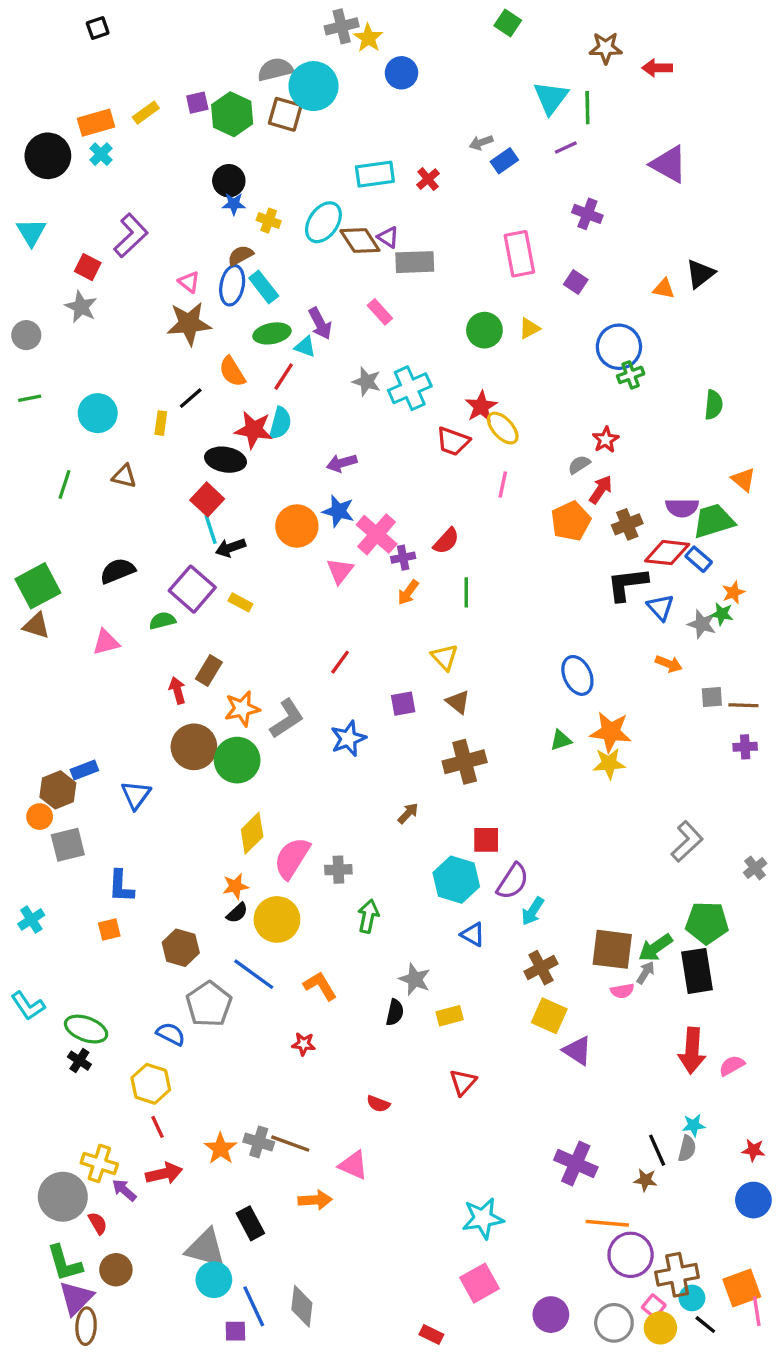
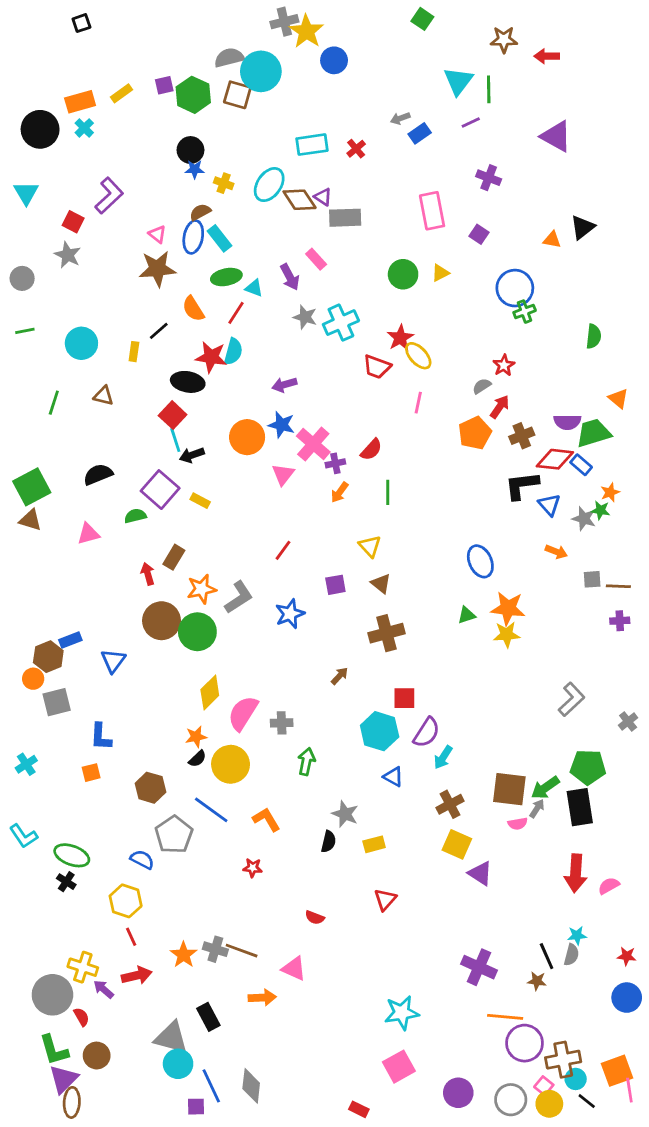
yellow star: (368, 38) -> (306, 31), size x1.4
purple arrow: (320, 323) -> (290, 277), moved

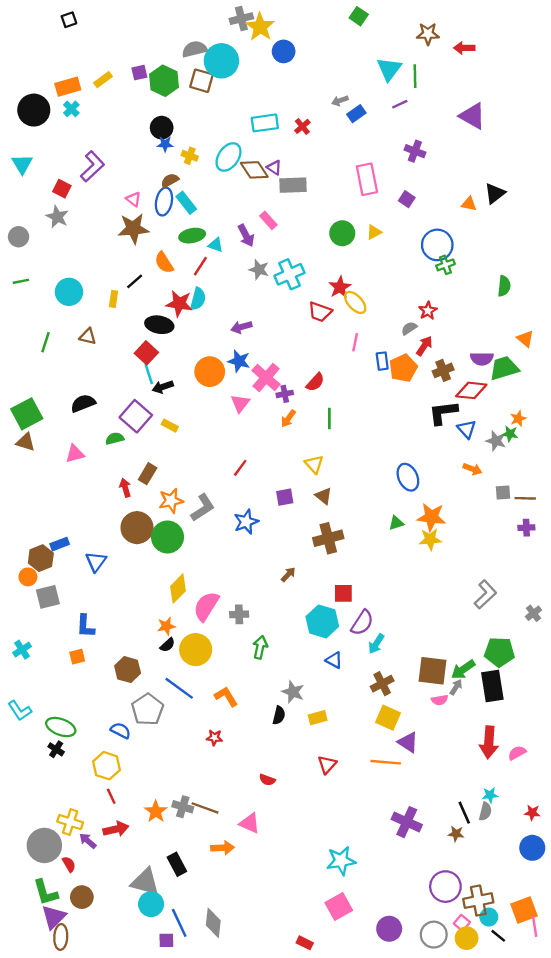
blue rectangle: (581, 465) -> (382, 361), moved, turned 42
orange line: (505, 1017) -> (386, 762), moved

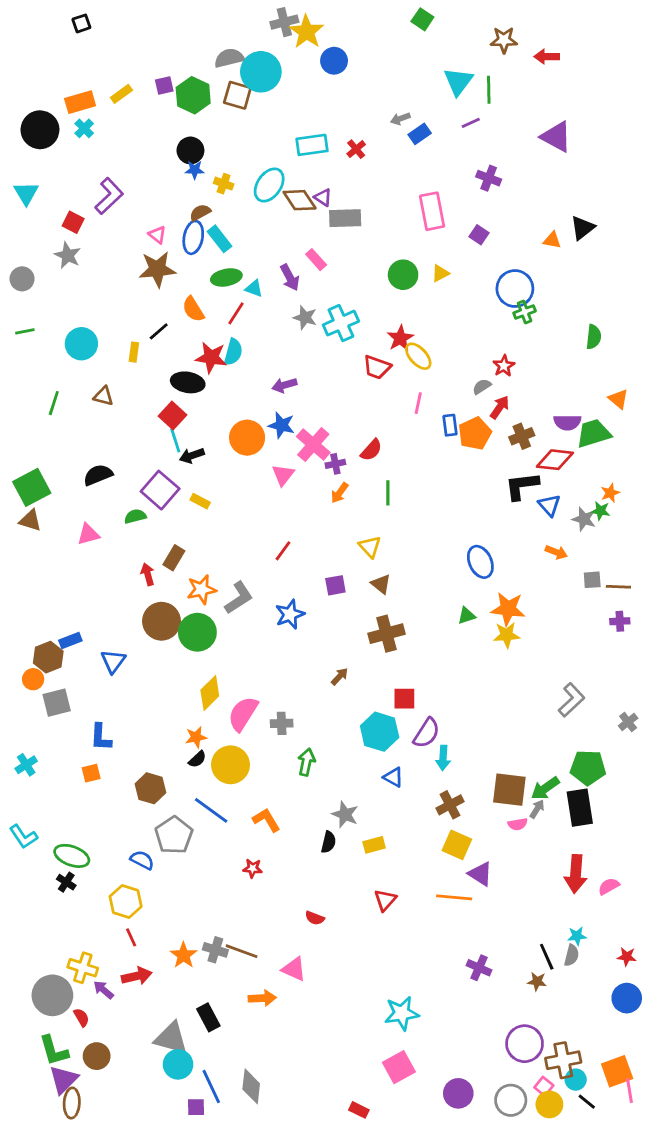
cyan arrow: (376, 644) -> (443, 758), turned -30
purple cross: (407, 822) -> (479, 968), size x0.7

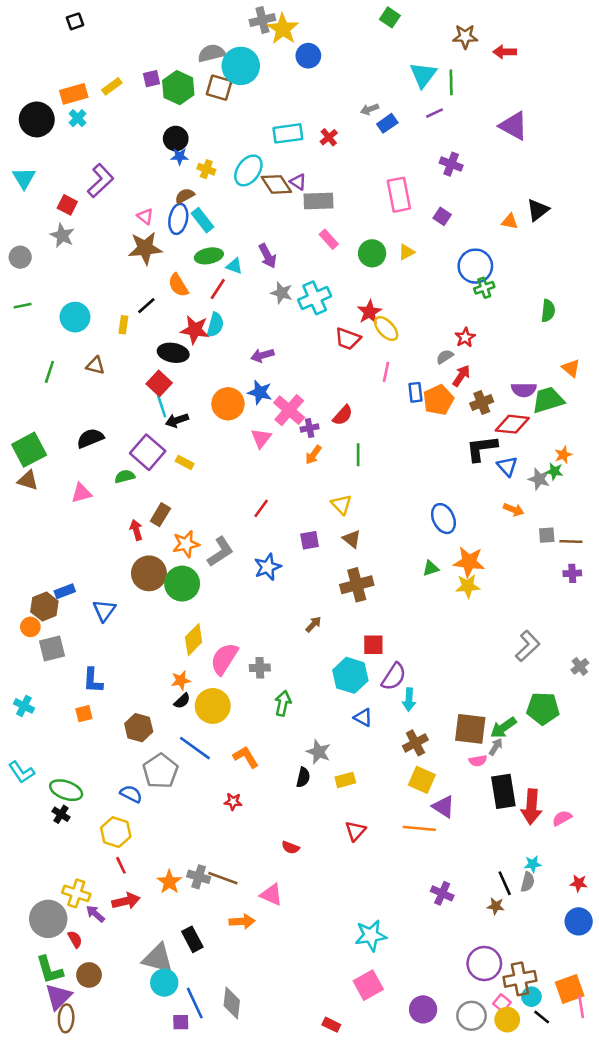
pink rectangle: (316, 260) -> (329, 239), moved
cyan cross: (26, 765) -> (24, 706), turned -30
black rectangle: (580, 808) -> (503, 791), moved

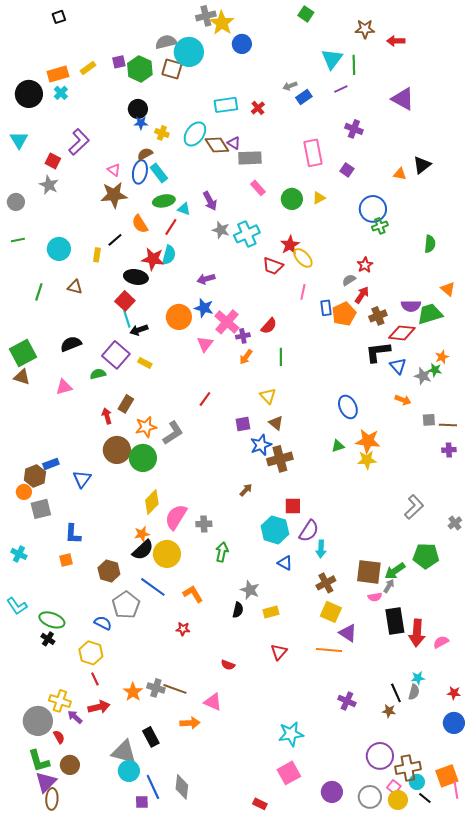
blue star: (268, 567) -> (261, 445), moved
black semicircle: (182, 701) -> (143, 550), size x1.6

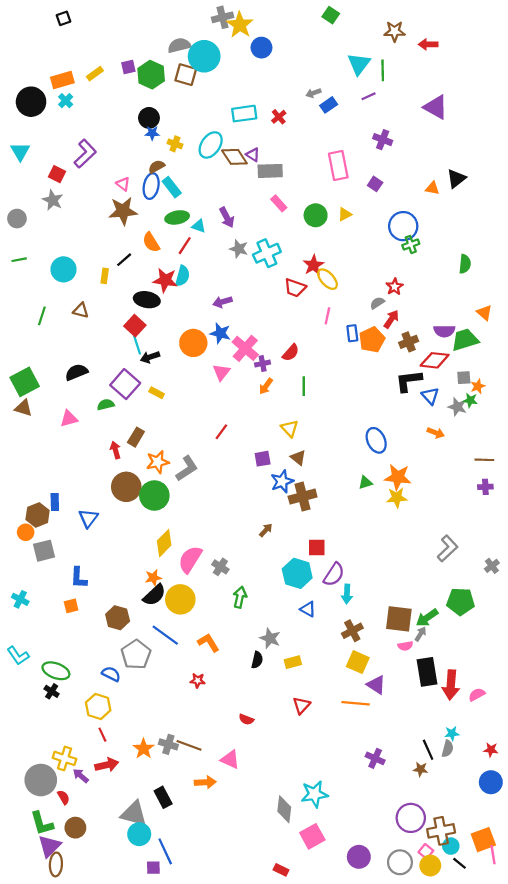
gray square: (429, 420) -> (464, 378), moved
blue rectangle: (51, 464) -> (55, 502), turned -70
gray cross: (204, 524) -> (220, 567), turned 35
gray diamond: (182, 787) -> (284, 809), moved

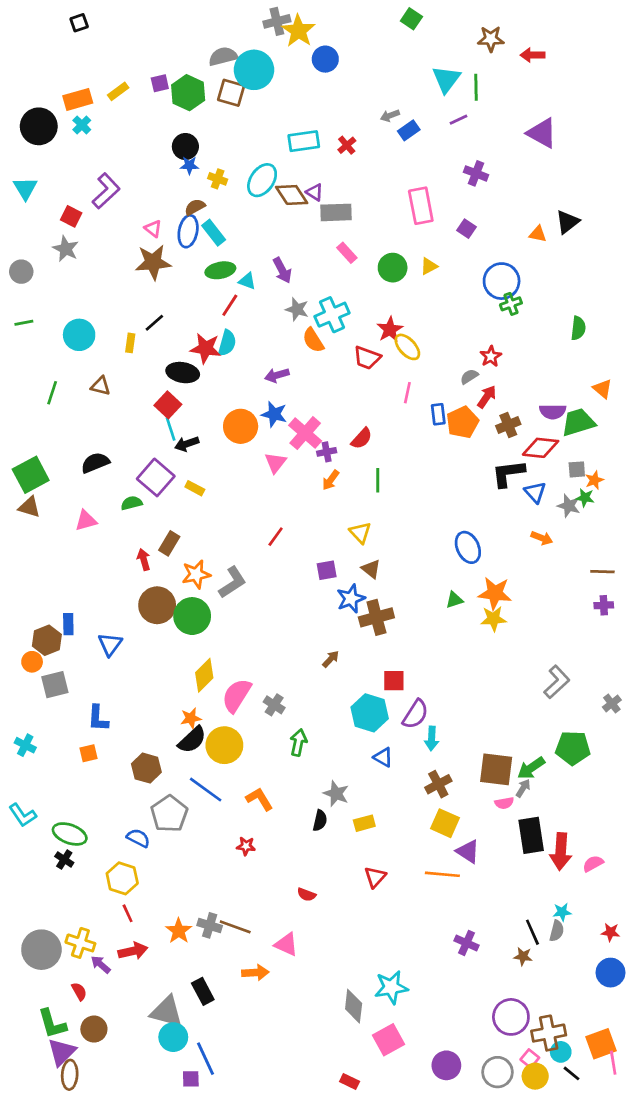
orange semicircle: (151, 242) -> (313, 340), moved
gray circle: (41, 780) -> (41, 950), moved

